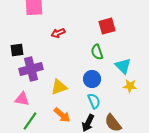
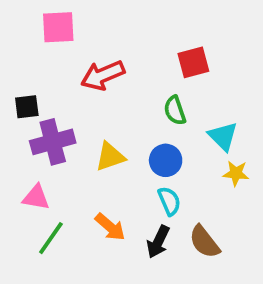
red arrow: (58, 33) -> (103, 75), size x1.6
yellow triangle: (59, 87) -> (110, 157), moved

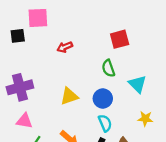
red arrow: (103, 75) -> (65, 47), size x0.6
black square: (27, 107) -> (18, 36), moved
purple cross: (53, 142) -> (20, 87), moved
yellow star: (236, 173) -> (145, 119), moved

